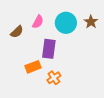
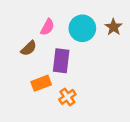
brown semicircle: (17, 32) -> (29, 48), moved

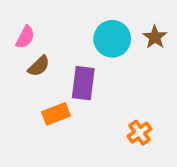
pink semicircle: (47, 27) -> (25, 37), moved
orange cross: (67, 97) -> (140, 133), moved

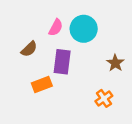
pink semicircle: (25, 37) -> (56, 28), moved
brown star: (155, 37) -> (115, 63), moved

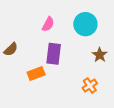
cyan circle: (84, 29) -> (85, 24), moved
brown semicircle: (29, 49) -> (11, 49), moved

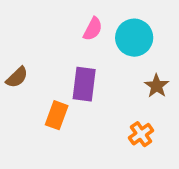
pink semicircle: (48, 24) -> (93, 29), moved
orange rectangle: (36, 74) -> (57, 115), turned -49

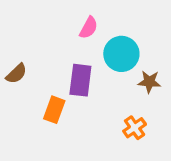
cyan circle: (134, 38) -> (121, 54), moved
brown star: (157, 86) -> (149, 82), turned -30

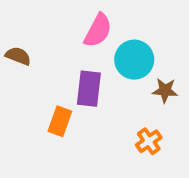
pink semicircle: (89, 28) -> (98, 31), size x1.4
brown semicircle: (16, 74) -> (18, 56), moved, turned -115

